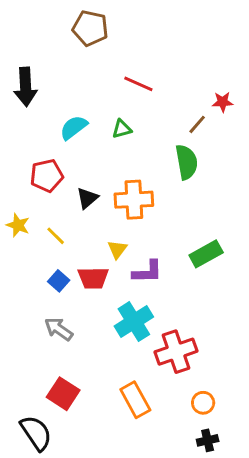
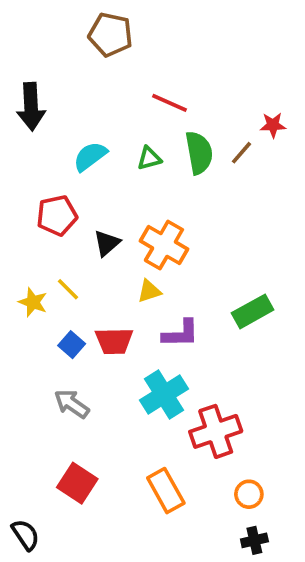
green semicircle: (187, 162) -> (199, 153), moved
orange cross: (134, 200) -> (164, 245), turned 33
yellow star: (18, 225) -> (33, 302), moved
yellow triangle: (117, 249) -> (149, 291), moved, turned 35
black semicircle: (36, 433) -> (26, 535), moved, size x0.7

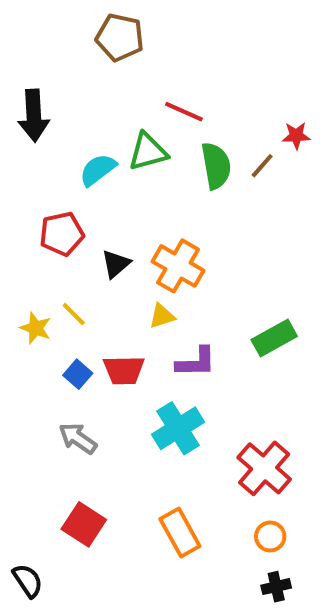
green triangle: (149, 158) -> (148, 152), moved, size x1.5
red cross: (216, 431) -> (264, 468), moved, turned -30

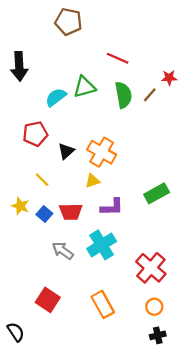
red line: (184, 112) -> (118, 58), moved
yellow star: (36, 328) -> (20, 206), moved
gray arrow: (78, 438) -> (63, 251), moved

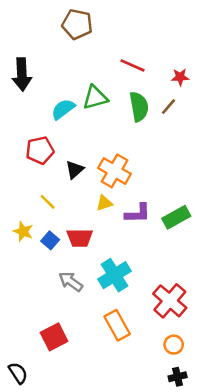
red star: (169, 78) -> (180, 77), moved
purple L-shape: (112, 207) -> (138, 213), moved
red square: (48, 300) -> (54, 337), turned 30
orange rectangle: (103, 304) -> (117, 325), moved

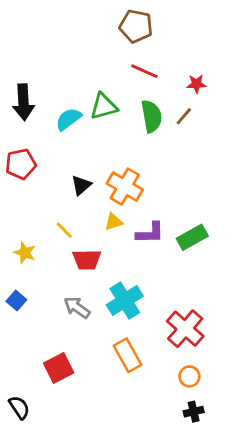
brown pentagon: (77, 24) -> (136, 26), moved
black arrow: (22, 74) -> (23, 102), moved
red pentagon: (40, 150) -> (21, 164), moved
yellow line: (48, 202) -> (64, 230), moved
blue square: (50, 240) -> (16, 300), moved

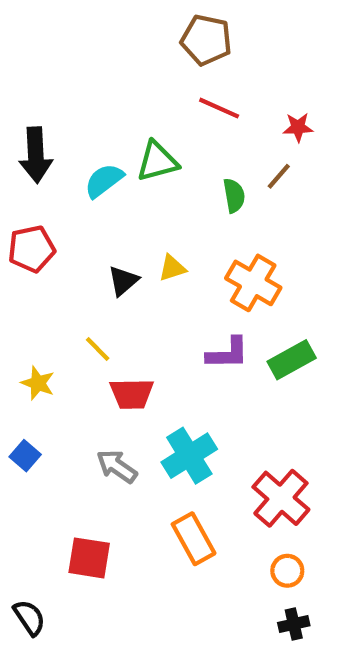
green semicircle: (151, 116) -> (234, 196), moved, size x0.7
orange cross: (125, 187) -> (253, 283), moved
yellow triangle: (113, 222) -> (172, 268), moved
red square: (59, 368) -> (89, 558), turned 36

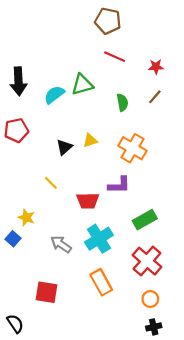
brown line: (279, 176) -> (155, 97), moved
green rectangle: (292, 360) -> (145, 220), moved
yellow star: (38, 383) -> (26, 217), moved
red trapezoid: (132, 394) -> (88, 201), moved

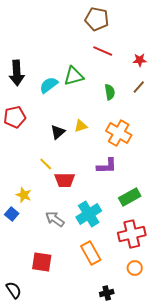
red trapezoid: (88, 201) -> (65, 180), moved
red cross: (147, 261) -> (132, 234), turned 36
black cross: (154, 327) -> (107, 293), moved

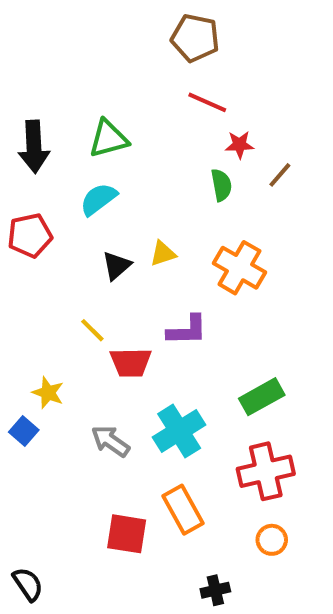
red star: (140, 60) -> (240, 145), moved
green triangle: (74, 76) -> (108, 139), moved
cyan semicircle: (49, 85) -> (98, 199), moved
purple L-shape: (107, 166) -> (187, 330), moved
red square: (42, 262) -> (127, 534), moved

